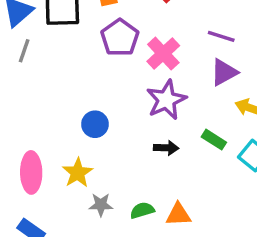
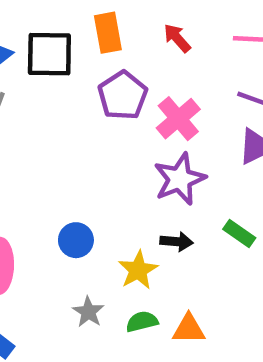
blue circle: (95, 124) -> (76, 240), moved
yellow star: (78, 173) -> (138, 270), moved
gray star: (101, 205) -> (88, 312), turned 30

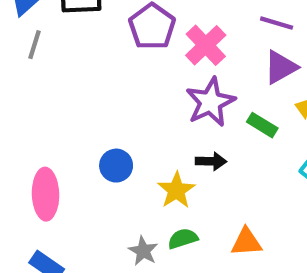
green rectangle: (239, 233) -> (262, 125), moved
gray star: (88, 312) -> (143, 251), moved
orange triangle: (189, 329) -> (246, 242), moved

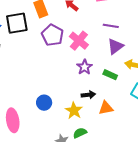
purple star: (210, 102) -> (84, 67), size x0.7
orange triangle: (246, 242) -> (106, 108), moved

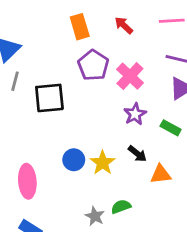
black square: (17, 23) -> (49, 98), moved
black arrow: (88, 95) -> (137, 154), turned 40
yellow star: (74, 111) -> (103, 163), moved

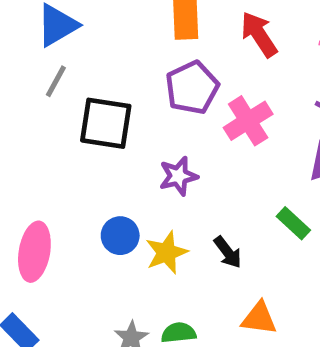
red arrow: (124, 25) -> (259, 34), size x1.4
purple star: (135, 114) -> (178, 176), moved
orange triangle: (161, 174) -> (259, 318), moved

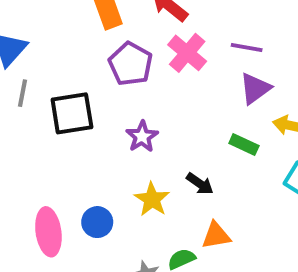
pink cross: (248, 121) -> (187, 53), moved
blue circle: (120, 236) -> (97, 222), moved
orange triangle: (259, 318) -> (216, 235), moved

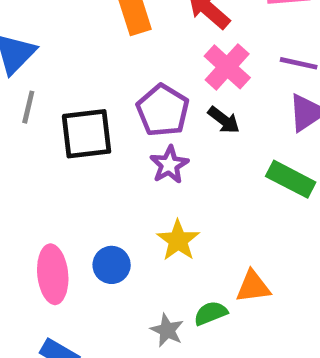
purple pentagon: (131, 64) -> (163, 110), moved
green rectangle: (244, 145) -> (291, 179), size x1.4
black arrow: (200, 184) -> (224, 120), moved

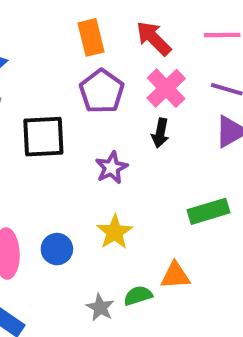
purple pentagon: (163, 110) -> (102, 91), moved
black arrow: (224, 120) -> (160, 133), turned 60
green rectangle: (291, 179) -> (209, 211), moved, turned -48

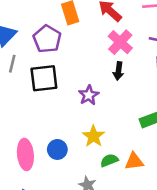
purple pentagon: (102, 91) -> (47, 39), moved
green semicircle: (138, 296) -> (109, 160), moved

